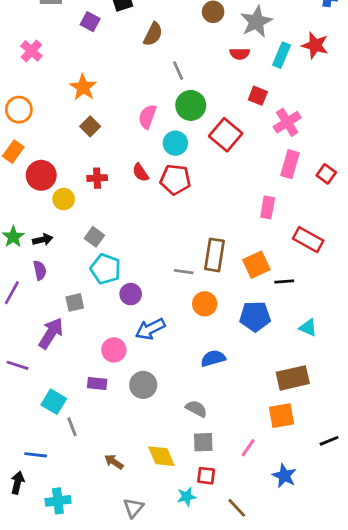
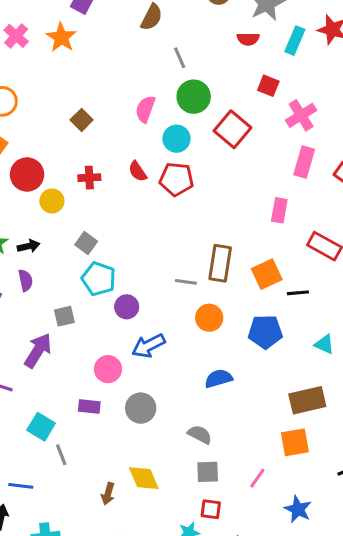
orange star: (83, 87) -> (61, 37), moved
yellow diamond: (161, 456) -> (144, 478), moved
brown arrow: (114, 462) -> (108, 494), turned -108

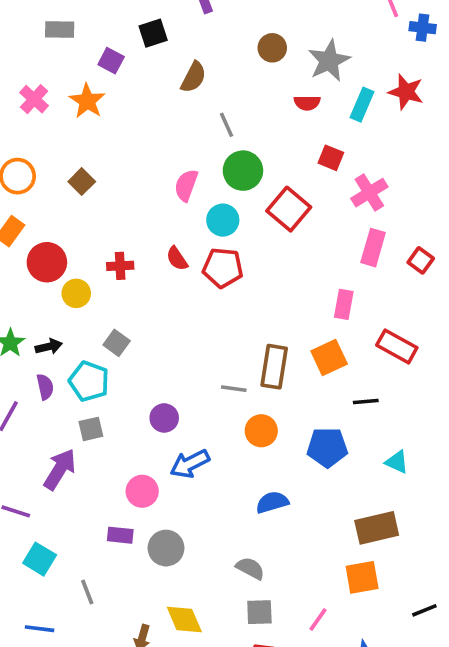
brown square: (82, 120) -> (82, 182), moved
orange square: (267, 274) -> (329, 357), moved
cyan pentagon: (99, 279) -> (89, 381), moved
gray circle: (141, 408) -> (166, 548), moved
cyan square: (41, 427) -> (40, 559), moved

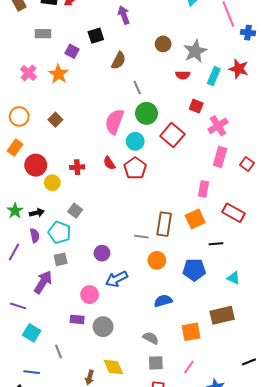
pink semicircle: (186, 185) -> (114, 122), size x1.4
red pentagon: (223, 268) -> (135, 168), turned 30
orange square: (362, 577) -> (191, 332), moved

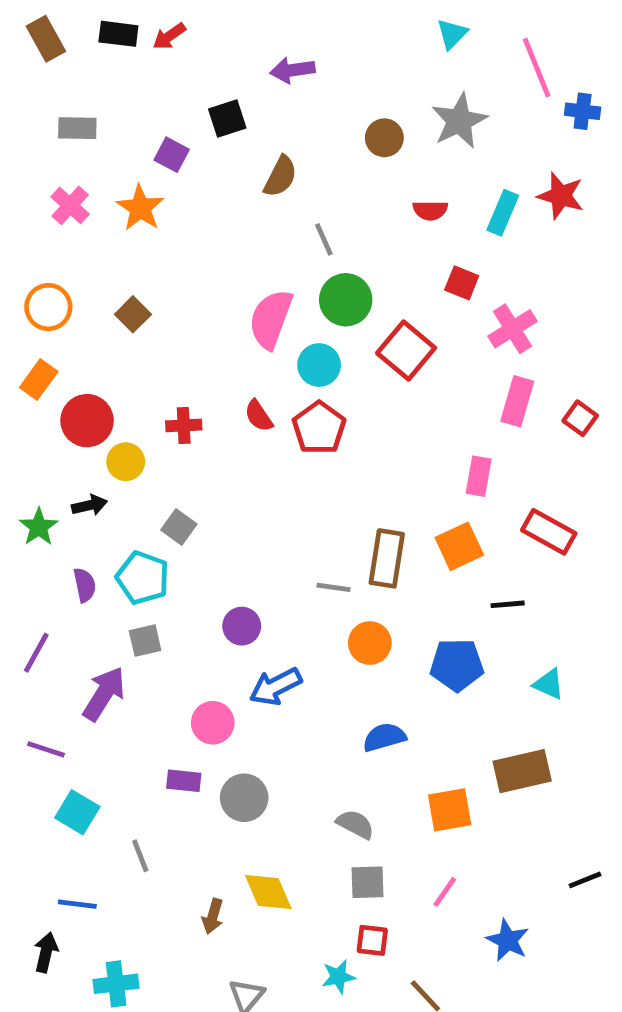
purple arrow: (124, 15) -> (292, 70), turned -78
gray rectangle: (43, 34) -> (77, 128), moved
gray star: (195, 51) -> (459, 121), moved
black arrow: (37, 213) -> (89, 505), moved
purple line: (14, 252) -> (36, 653), moved

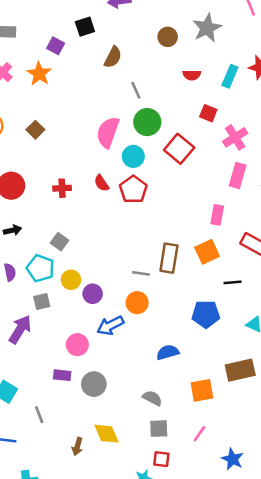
yellow circle: (126, 462) -> (71, 280), moved
orange circle: (370, 643) -> (137, 303), moved

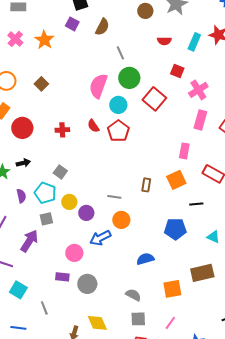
purple square: (56, 46) -> (72, 24), moved
brown rectangle: (169, 258) -> (146, 185), size x0.6
gray line: (141, 273) -> (114, 197), moved

